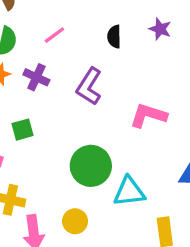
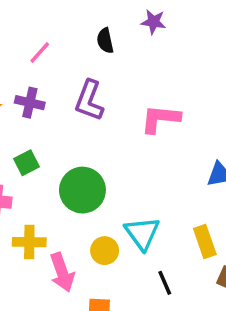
green circle: (91, 166) -> (82, 190), moved
cyan triangle: (129, 192) -> (142, 233), moved, turned -48

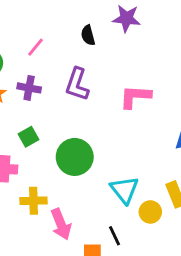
purple star: (153, 22) -> (126, 18), size x1.4
yellow circle: (105, 251) -> (150, 212), moved
black line: (165, 283) -> (115, 236), moved

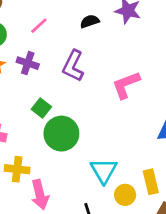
black semicircle: (88, 35) -> (90, 21), turned 78
pink L-shape: (135, 97) -> (126, 85), turned -32
green square: (28, 137) -> (41, 108), moved, turned -30

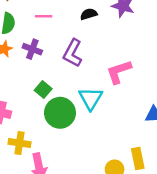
pink line: (39, 26) -> (44, 16), turned 42
cyan triangle: (104, 171) -> (91, 98), moved

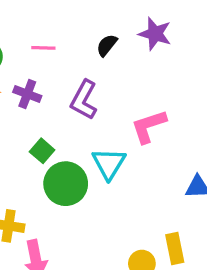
black semicircle: (89, 14) -> (107, 45), turned -35

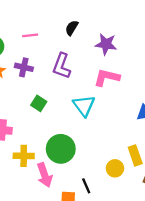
purple star: (155, 34) -> (106, 44), moved
pink L-shape: (149, 126) -> (107, 77), turned 40
green circle: (66, 184) -> (61, 149), moved

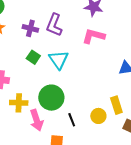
purple cross: (24, 67) -> (30, 28), moved
cyan triangle: (84, 106) -> (59, 60), moved
black line: (86, 186) -> (72, 120), moved

